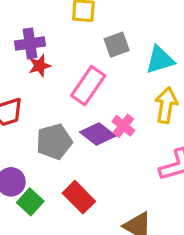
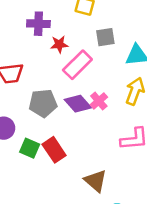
red star: (40, 66) -> (59, 44), moved
green square: (30, 202) -> (30, 148), moved, turned -30

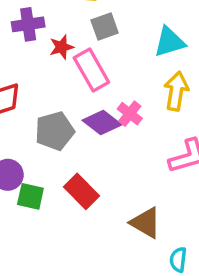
gray square: (105, 37) -> (105, 27), moved
pink rectangle: (77, 65) -> (91, 70), turned -64
green square: (30, 148) -> (30, 196), moved

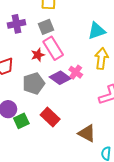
gray square: (105, 27) -> (46, 27), moved
red star: (62, 47) -> (38, 55), moved
green square: (30, 196) -> (21, 121), turned -35

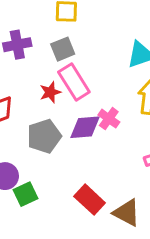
purple diamond: (60, 78) -> (85, 127), turned -40
red rectangle: (50, 117) -> (90, 200), moved

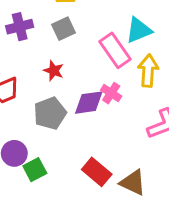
pink rectangle: (74, 82) -> (115, 50), moved
red star: (50, 92) -> (54, 71), turned -30

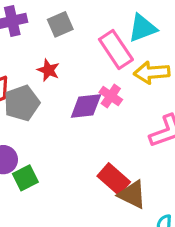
yellow arrow: (148, 71) -> (152, 72), turned -100
gray pentagon: (50, 113) -> (22, 103), moved
red rectangle: (97, 172) -> (114, 179), moved

